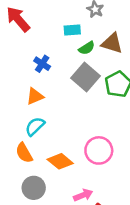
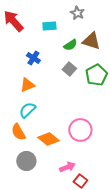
cyan rectangle: (72, 30) -> (49, 26), moved
gray square: (86, 77) -> (69, 69), size x0.6

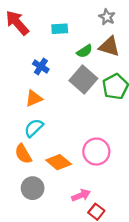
gray star: (77, 13) -> (107, 17), moved
gray square: (69, 69) -> (83, 79), size x1.6

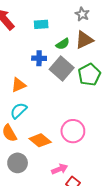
brown triangle: (109, 46) -> (84, 40), turned -42
blue cross: (41, 67) -> (39, 58), moved, turned -32

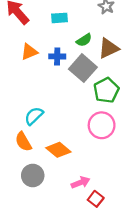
brown triangle: (84, 40) -> (109, 48), moved
green pentagon: (89, 75) -> (106, 90), moved
orange triangle: (19, 85) -> (29, 52), moved
pink circle: (73, 131) -> (102, 125), moved

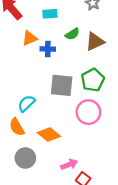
orange triangle: (29, 52) -> (30, 38), moved
gray square: (83, 68) -> (62, 85), moved, turned -35

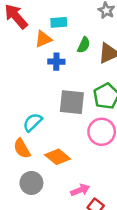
green semicircle: (72, 34) -> (84, 45), turned -32
orange triangle: (30, 38) -> (43, 39), moved

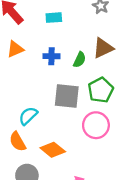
orange triangle: (43, 39) -> (15, 49), moved
green semicircle: (84, 45) -> (80, 60), moved

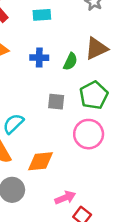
gray square: (67, 96) -> (56, 102), size x0.6
orange diamond: (53, 150) -> (41, 161), turned -45

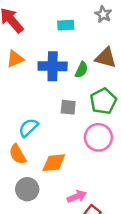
cyan rectangle: (42, 15) -> (66, 25), moved
brown triangle: (96, 48) -> (106, 58), turned 40
blue cross: (39, 58) -> (53, 66), size x1.6

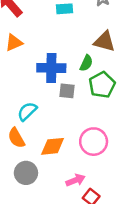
blue cross: (53, 66) -> (51, 68), moved
green semicircle: (82, 70) -> (86, 63), moved
pink circle: (98, 137) -> (94, 142), moved

